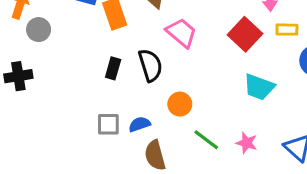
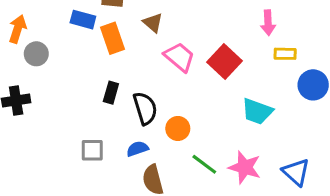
red square: (245, 34) -> (224, 62), moved
black semicircle: (150, 65) -> (145, 108), moved
gray square: (108, 124) -> (92, 150), moved
pink star: (247, 143) -> (245, 167), size x1.5

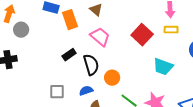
yellow rectangle: (285, 54) -> (171, 30), moved
pink trapezoid: (179, 57) -> (100, 37), moved
black rectangle: (111, 93) -> (69, 55), turned 40

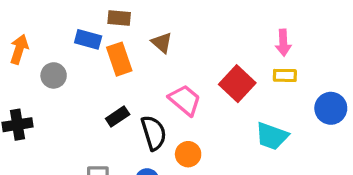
gray circle: (21, 30) -> (54, 75), moved
pink trapezoid: (100, 37) -> (185, 100), moved

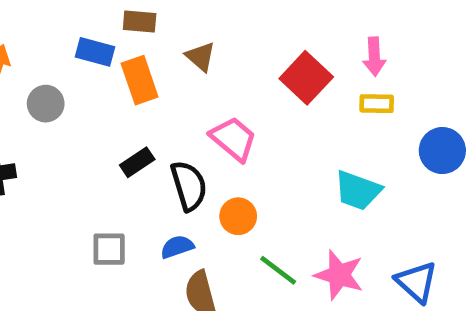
red square: (237, 84) -> (306, 78), moved

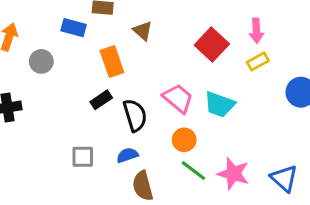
orange rectangle: (140, 80) -> (112, 61), moved
yellow rectangle: (377, 104) -> (258, 61), turned -30
pink trapezoid: (233, 139) -> (178, 98), moved
cyan trapezoid: (358, 190) -> (220, 104), moved
orange circle: (238, 216) -> (184, 140), moved

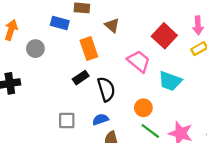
pink trapezoid: (178, 98) -> (139, 61), moved

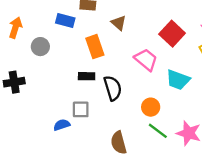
black rectangle: (81, 78) -> (87, 76), turned 35
blue semicircle: (100, 119) -> (62, 125), moved
gray square: (67, 121) -> (81, 109), moved

